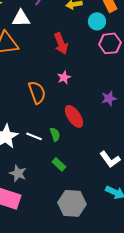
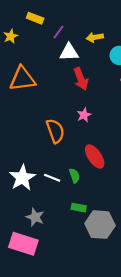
white triangle: (21, 18) -> (69, 52), moved
green rectangle: (59, 164) -> (79, 208), turned -32
gray hexagon: (72, 203) -> (100, 225), moved

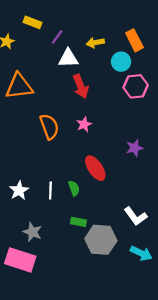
orange semicircle: (55, 131) -> (49, 127), moved
white star: (22, 178) -> (19, 190), size x0.7
white line: (52, 178) -> (50, 190), turned 70

